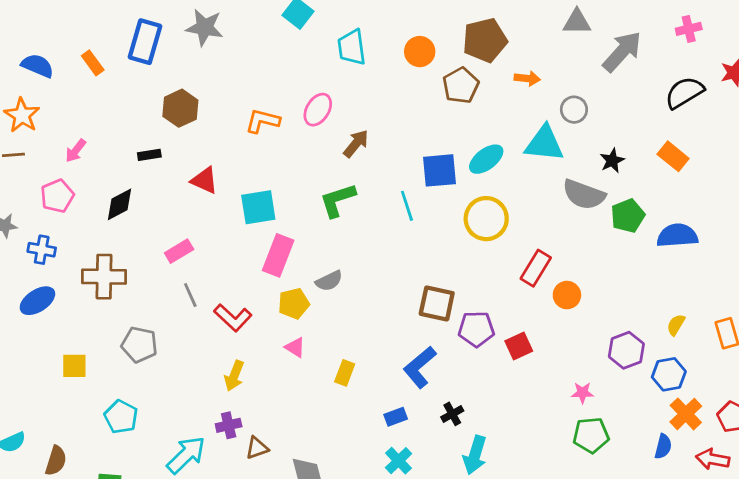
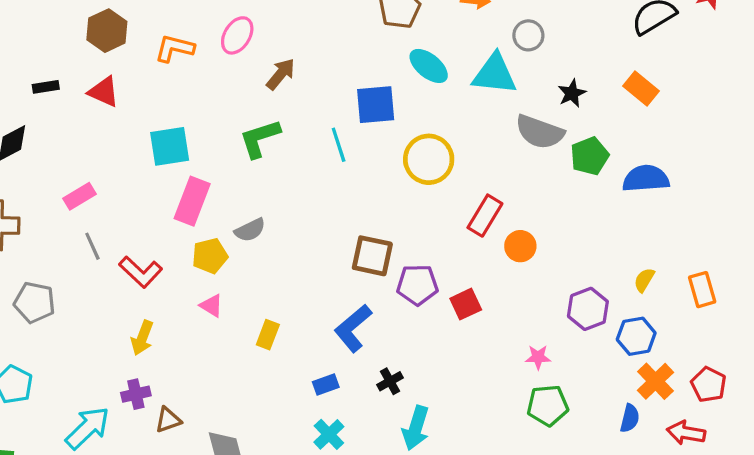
brown hexagon: (180, 108) -> (107, 31), moved
cyan ellipse: (486, 159) -> (429, 66), moved, turned 76
red triangle: (205, 180) -> (104, 92), moved

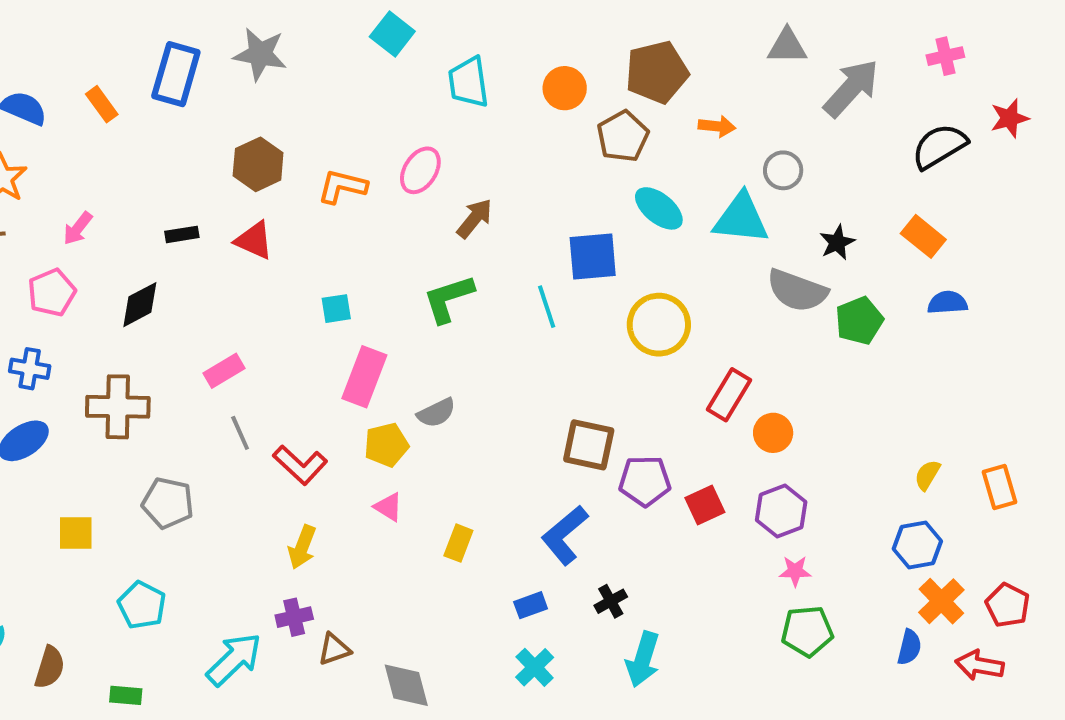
cyan square: (170, 146) -> (336, 309), size x0.6
blue semicircle: (646, 179) -> (947, 303), moved, size x0.7
purple hexagon: (588, 309) -> (781, 511), moved

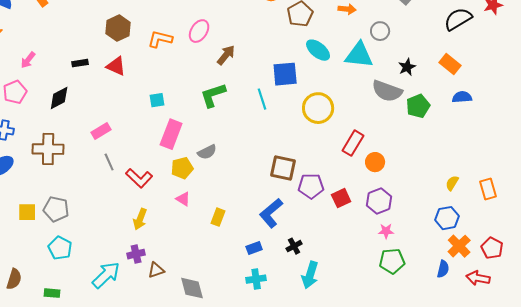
gray pentagon: (168, 503) -> (56, 209), moved
cyan cross: (535, 667) -> (256, 279), turned 36

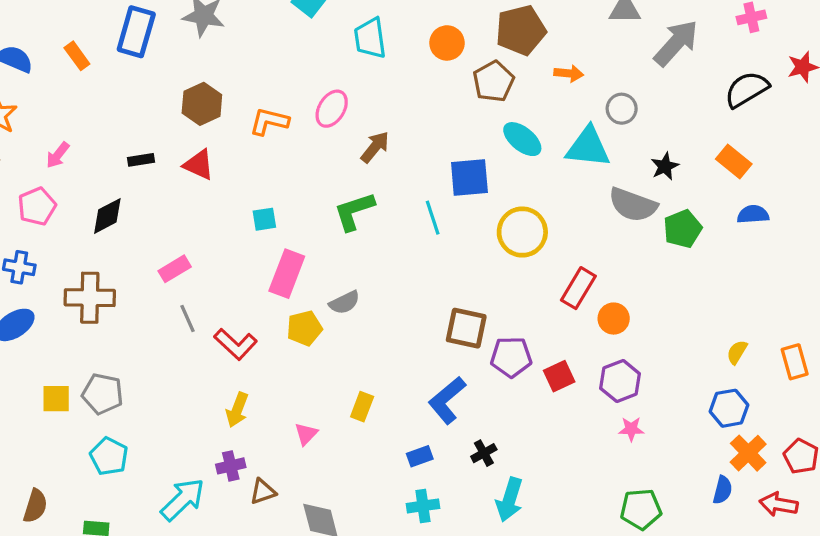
pink triangle: (183, 199) -> (306, 434), moved, turned 42
green pentagon: (392, 261) -> (641, 509), moved

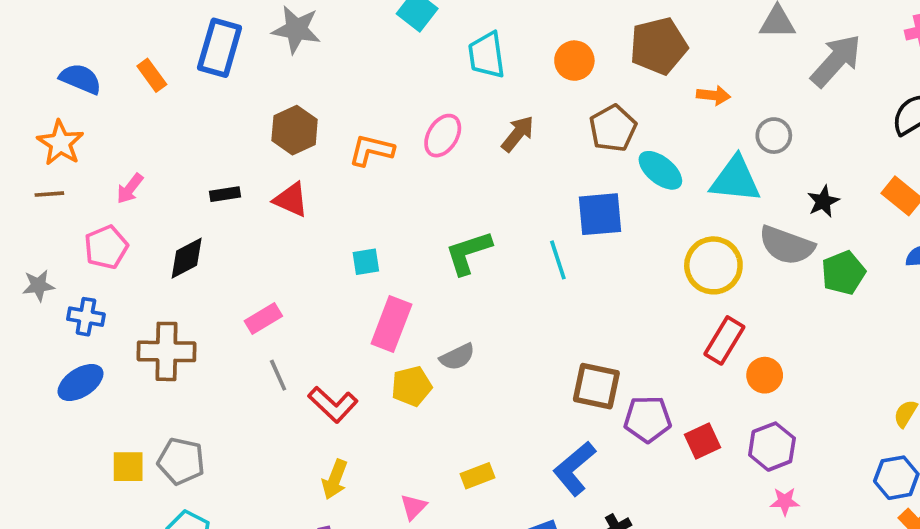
brown pentagon: (493, 81) -> (613, 128), moved
brown arrow: (375, 147) -> (518, 134), moved
yellow circle: (522, 232) -> (713, 265), moved
yellow rectangle: (362, 407) -> (477, 476), turned 48

